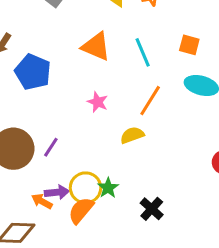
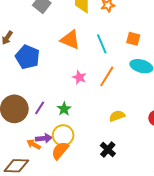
pink star: (98, 102) -> (79, 77), moved
yellow semicircle: (132, 135) -> (117, 116), moved
green star: (108, 188) -> (64, 109), moved

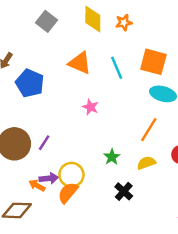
orange square: (133, 39) -> (153, 62), size x1.6
orange line: (107, 76) -> (149, 130), moved
green star: (64, 109) -> (112, 157), moved
yellow semicircle: (117, 116) -> (146, 163), moved

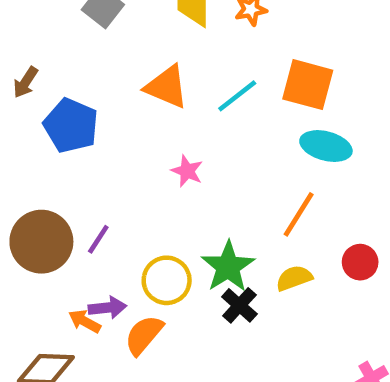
cyan line: (117, 68) -> (237, 96), turned 75
green star: (112, 157) -> (228, 267), size x1.6
yellow circle: (71, 175) -> (167, 280), moved
black cross: (124, 191) -> (239, 305), moved

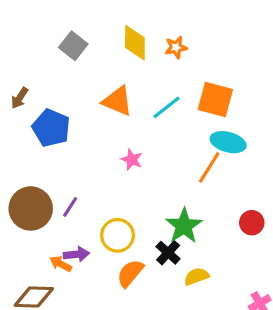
orange line: (299, 214) -> (209, 167), moved
green star: (228, 267) -> (184, 226), moved
yellow semicircle: (294, 278) -> (197, 276), moved
orange semicircle: (144, 335) -> (130, 273), moved

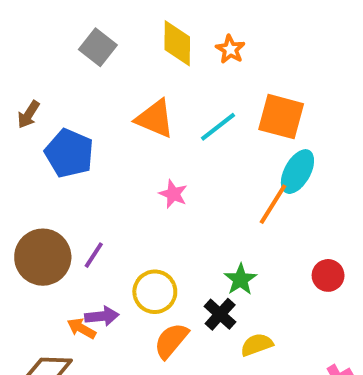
orange star: (176, 47) -> (230, 49), turned -30
cyan ellipse: (228, 142) -> (297, 172), turned -76
green star: (184, 226) -> (240, 280), size x0.7

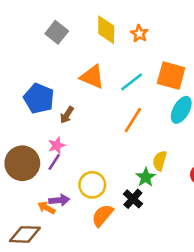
brown arrow: (29, 114) -> (67, 115), moved
pink star: (173, 194) -> (57, 145), moved, turned 30
orange line: (273, 204) -> (133, 120), moved
yellow semicircle: (257, 345) -> (160, 161), moved, turned -54

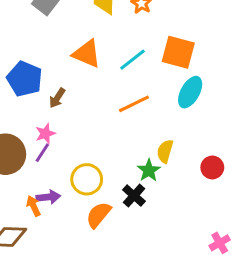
orange line: (133, 120) -> (134, 104), turned 32
orange arrow: (46, 208) -> (33, 206), turned 36

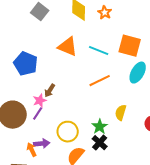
cyan line: (133, 60) -> (99, 51), turned 60
brown arrow: (57, 98) -> (50, 91), moved
green star: (149, 170) -> (100, 127), moved

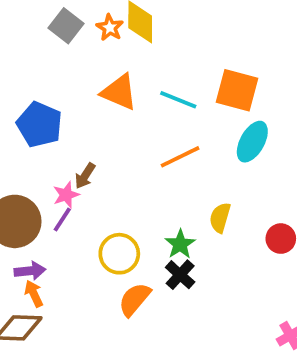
orange star: (105, 13) -> (110, 28), moved
purple arrow: (42, 144) -> (30, 271), moved
orange arrow: (32, 150) -> (34, 294), moved

